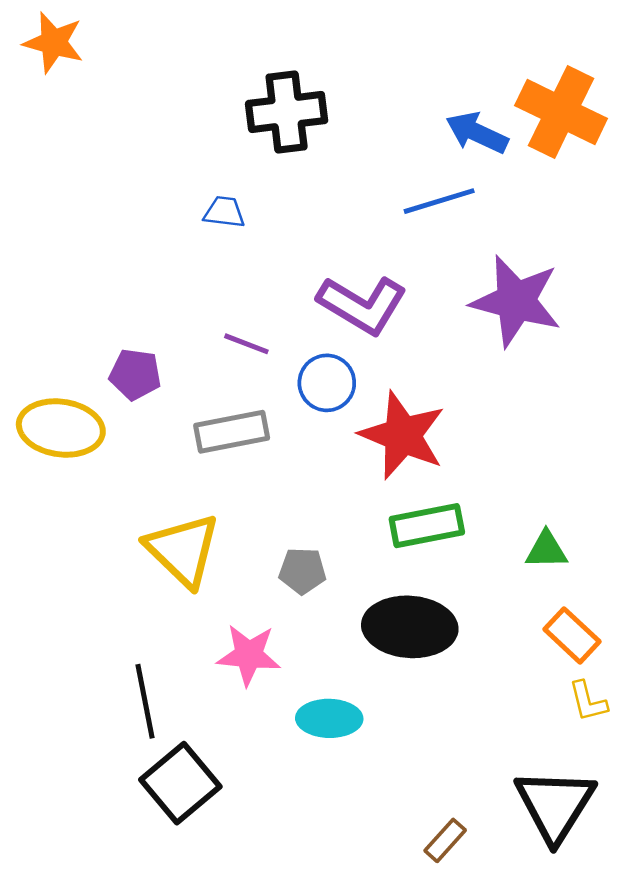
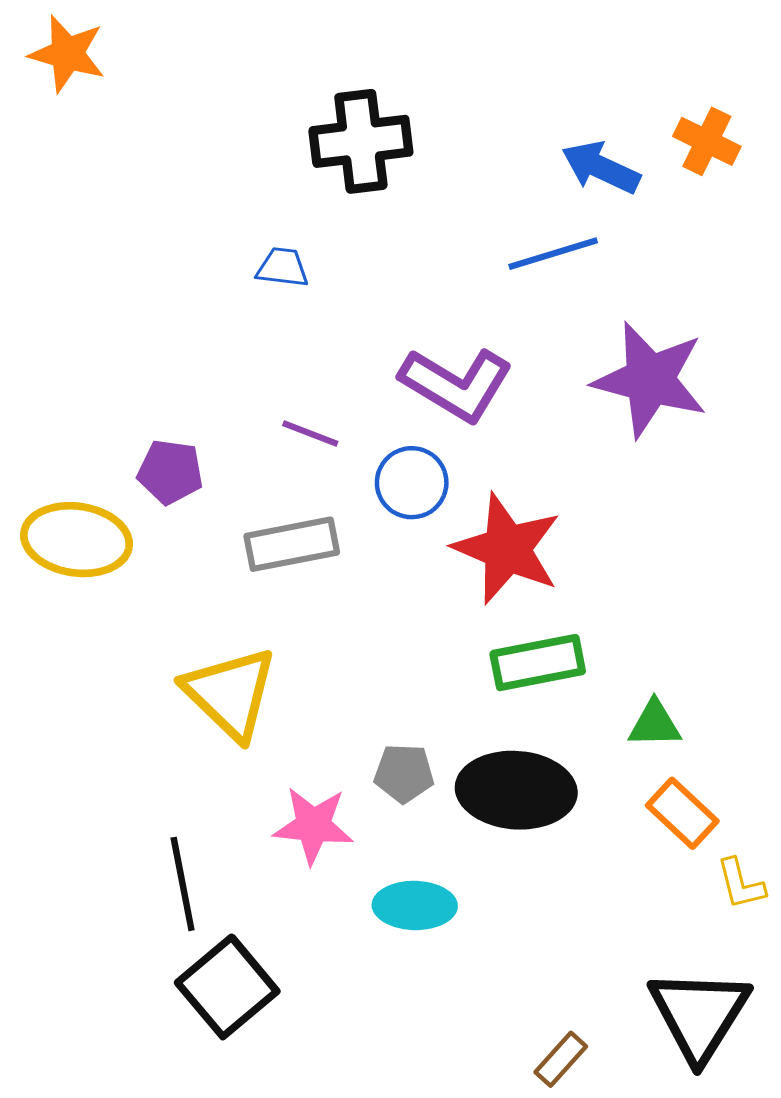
orange cross: (561, 112) -> (707, 141), size x0.6
green triangle: (546, 550) -> (655, 724), moved
gray pentagon: (302, 571) -> (404, 773), moved
orange rectangle: (572, 635) -> (682, 813), moved

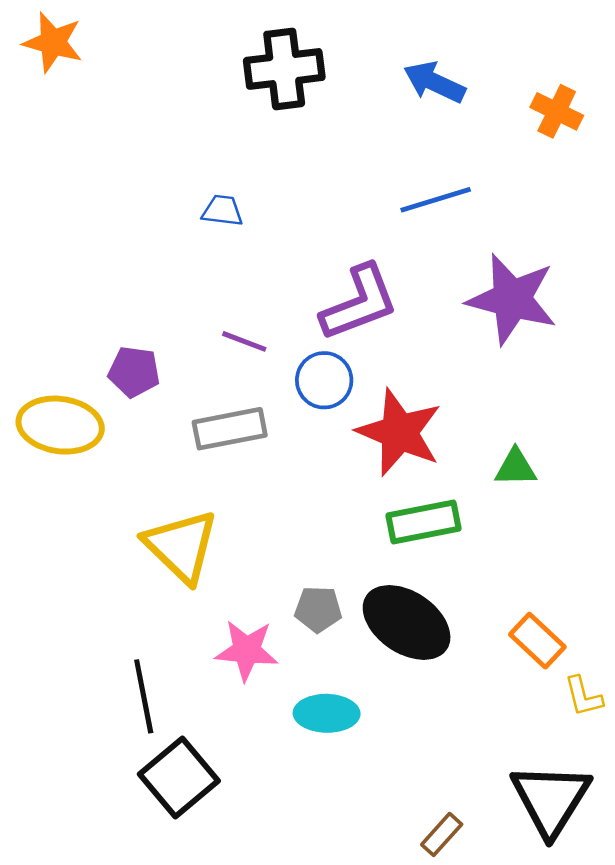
black cross: (361, 141) -> (284, 69), moved
blue arrow: (601, 168) -> (434, 82), moved
purple L-shape: (456, 384) -> (359, 303), turned -52
green triangle: (655, 724) -> (516, 467), moved
black ellipse: (516, 790) -> (407, 622), turned 30

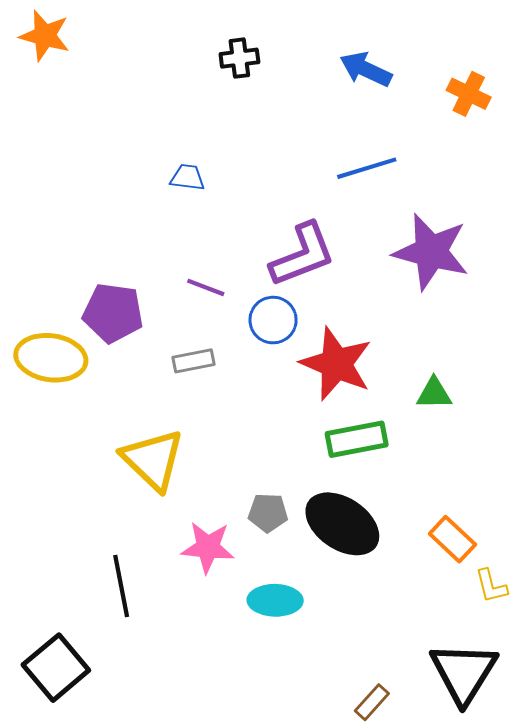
black cross: (284, 69) -> (239, 58), size x0.6
purple pentagon: (134, 372) -> (113, 313), size x1.4
gray rectangle: (230, 429) -> (194, 361), size x0.7
black square: (179, 778) -> (56, 668), moved

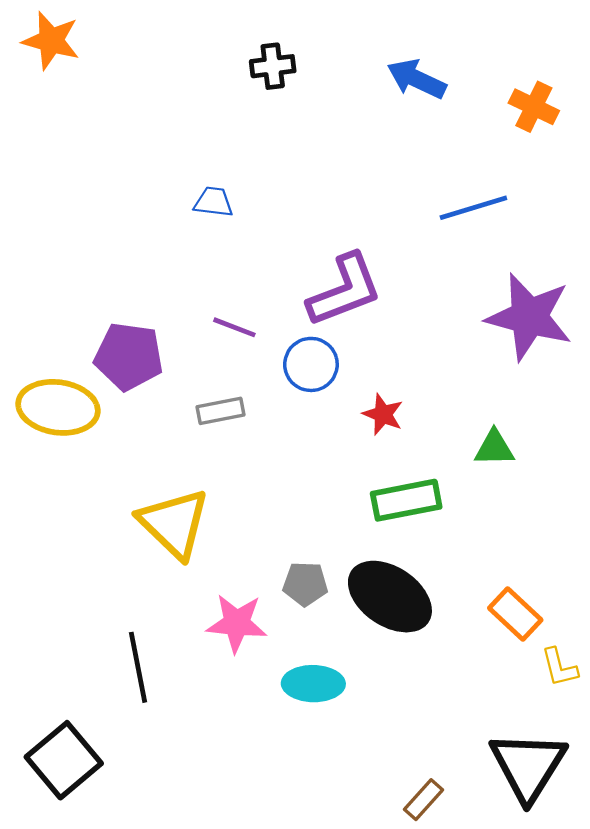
blue line: (367, 168) -> (473, 208), moved
purple star: (431, 252) -> (529, 317), moved
red star: (336, 364) -> (383, 414), size x0.5

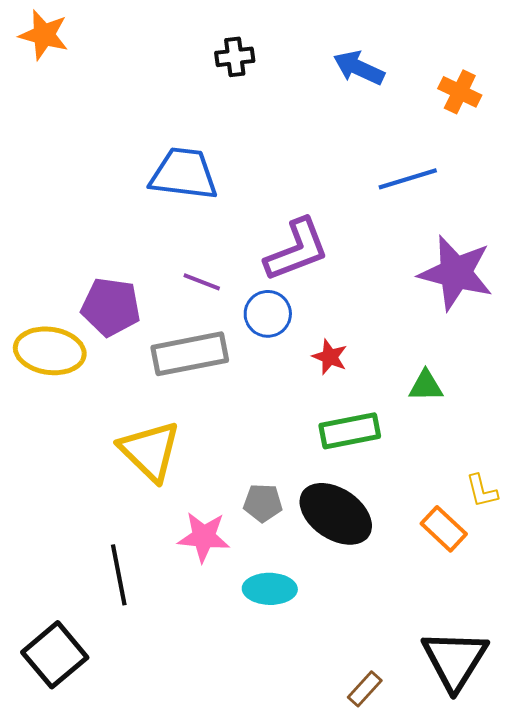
blue trapezoid: (213, 202) -> (184, 174), size x2.0
gray rectangle: (220, 411) -> (190, 354), size x1.8
yellow L-shape: (559, 667) -> (482, 491), moved

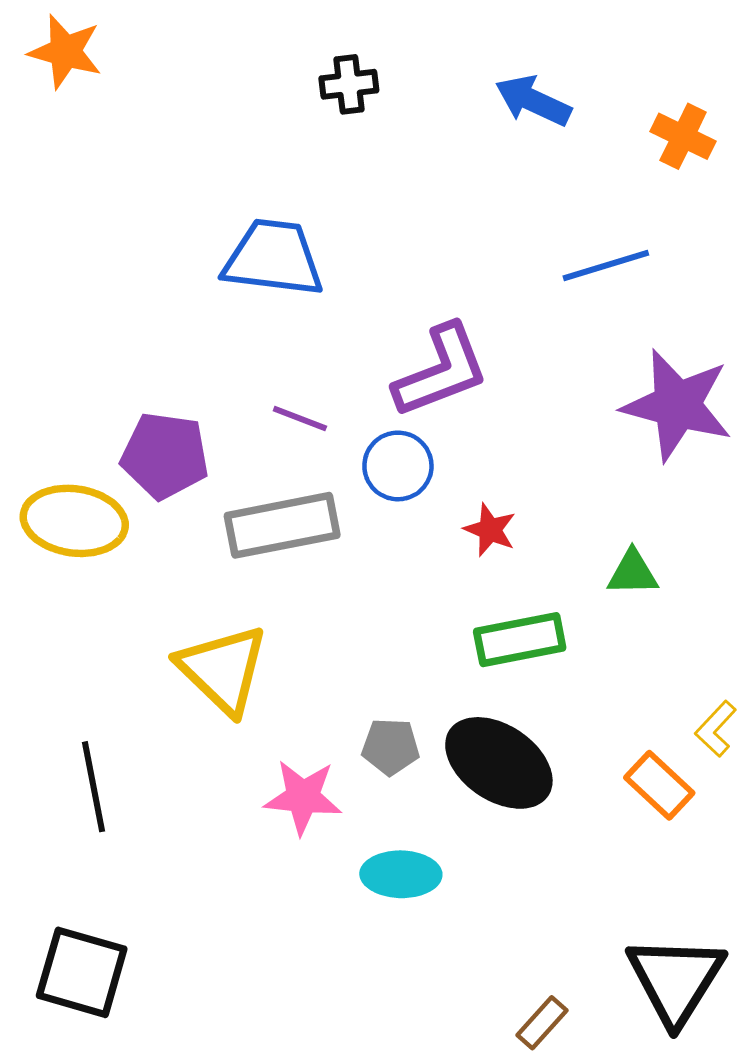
yellow L-shape: (482, 491) -> (716, 729), turned 57
black line: (119, 575) -> (94, 787), moved
black square: (55, 655) -> (82, 972), turned -34

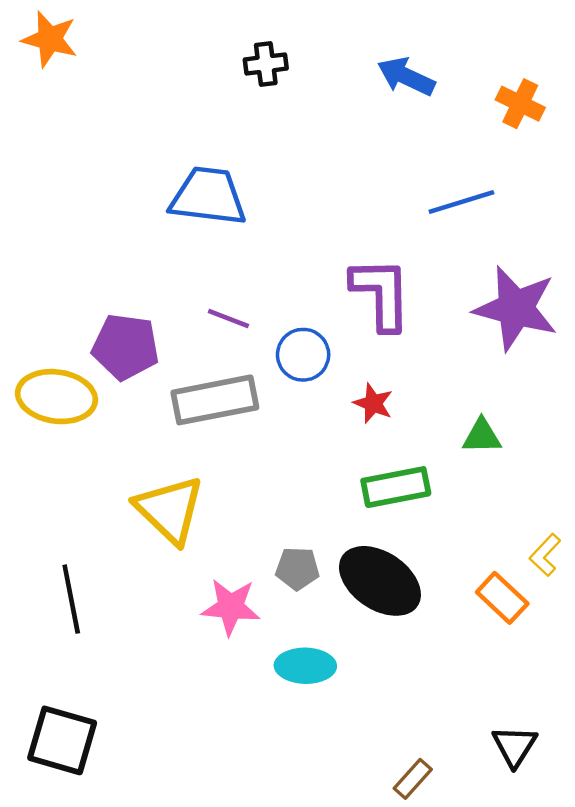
purple L-shape: (441, 371) -> (381, 294), moved, turned -70
black triangle: (676, 980) -> (515, 746), size x0.6

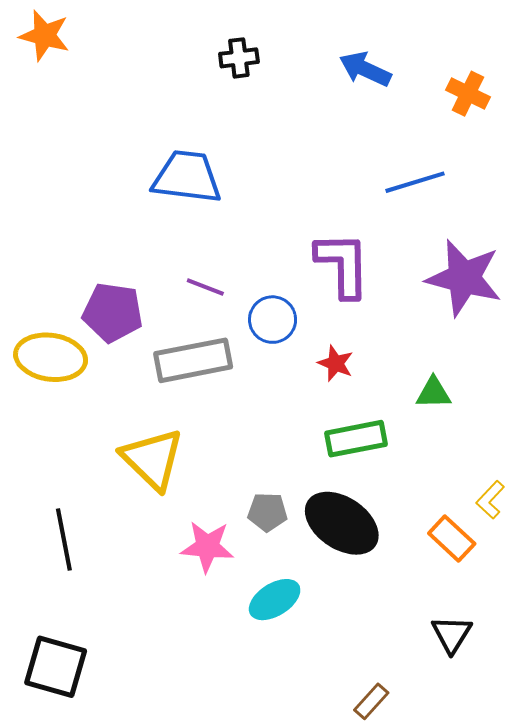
cyan ellipse: (305, 666) -> (275, 600), turned -33
black triangle: (515, 746) -> (452, 634), moved

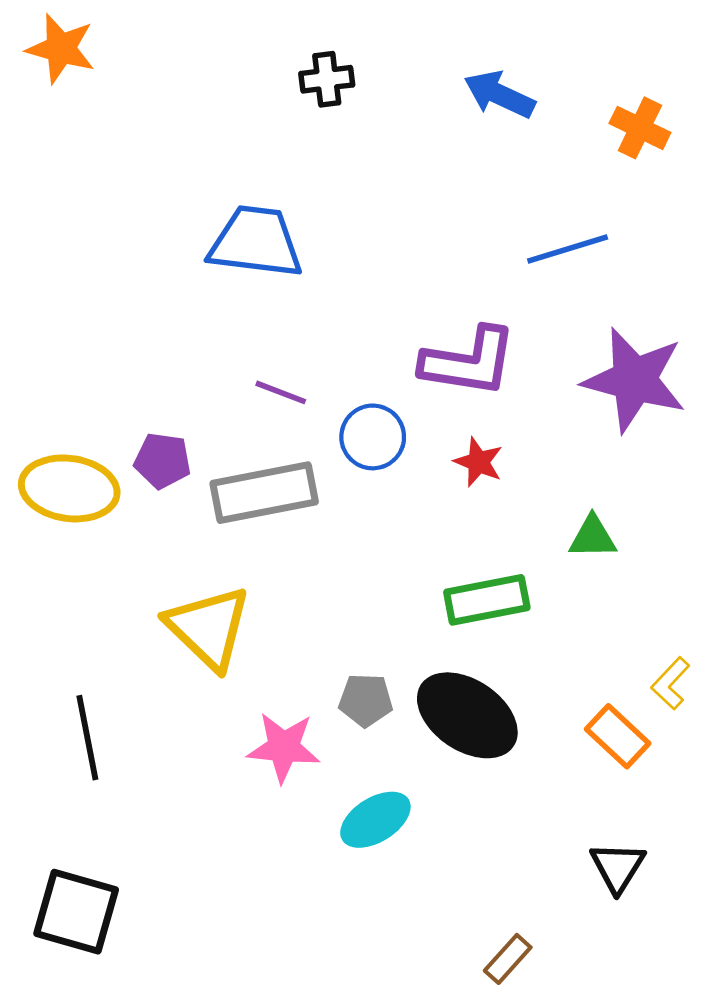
purple L-shape: (343, 265) -> (469, 362), turned 100
purple pentagon: (113, 312) -> (162, 461), moved, size x0.7
red star: (336, 363) -> (478, 462), moved

